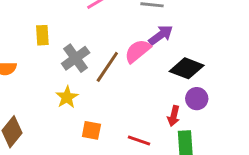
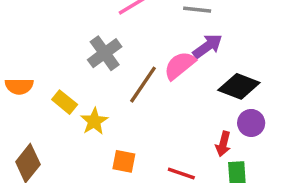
yellow rectangle: (42, 35) -> (65, 102), moved, turned -48
gray cross: (76, 58) -> (105, 53), moved

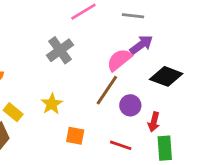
brown line: (143, 85) -> (107, 90), moved
yellow rectangle: (65, 102) -> (13, 112), moved
purple circle: (251, 123) -> (130, 105), moved

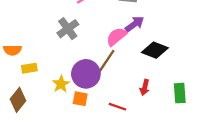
yellow star: (52, 104) -> (61, 84), moved
purple circle: (130, 105) -> (86, 74), moved, size x1.6
yellow rectangle: (13, 112) -> (29, 68), moved, turned -49
green rectangle: (165, 148) -> (180, 93), moved

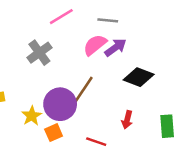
pink semicircle: (116, 37) -> (95, 45), moved
orange square: (80, 99) -> (54, 133), turned -35

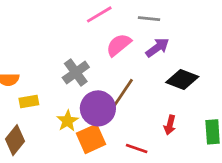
pink semicircle: (95, 45) -> (119, 45), moved
gray cross: (39, 53) -> (76, 72), moved
orange square: (54, 133) -> (91, 139), size x1.5

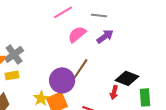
gray cross: (76, 72) -> (14, 54), moved
black diamond: (182, 79) -> (127, 78), moved
yellow star: (68, 121) -> (41, 98), moved

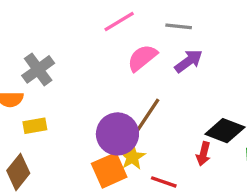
gray cross: (14, 54) -> (38, 69), moved
yellow star: (41, 98) -> (132, 157), moved

